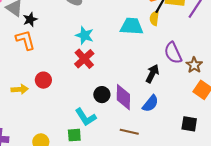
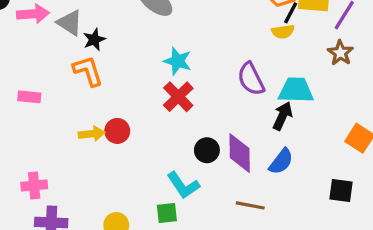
yellow semicircle: (154, 18) -> (283, 32), turned -104
cyan trapezoid: (132, 26) -> (296, 90), moved
purple semicircle: (173, 53) -> (251, 79), moved
brown star: (194, 65) -> (340, 53), moved
yellow arrow: (20, 89) -> (92, 134), moved

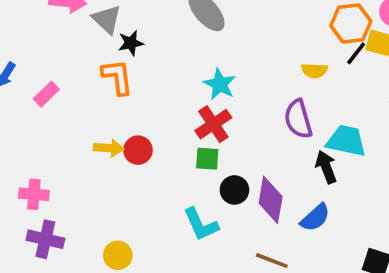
yellow semicircle: (283, 32) -> (314, 71), moved
pink rectangle: (29, 97) -> (46, 94), turned -60
black arrow: (283, 116) -> (326, 167), turned -56
green square: (167, 213) -> (207, 159), moved

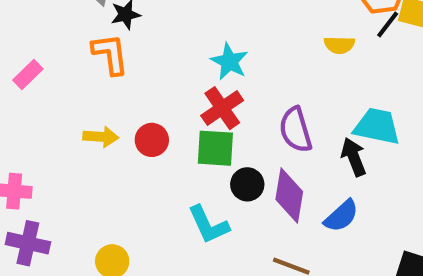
purple semicircle: (298, 119) -> (296, 130), moved
red circle: (138, 150) -> (152, 140), moved
green square: (207, 159) -> (215, 148), size x1.4

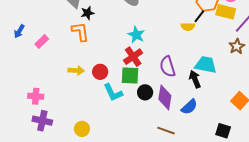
black line: (388, 25) -> (199, 16), moved
cyan L-shape: (208, 225) -> (113, 93), moved

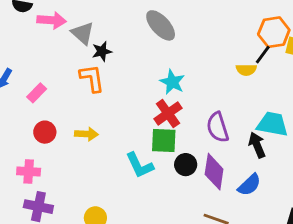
red circle: (100, 72) -> (45, 132), moved

